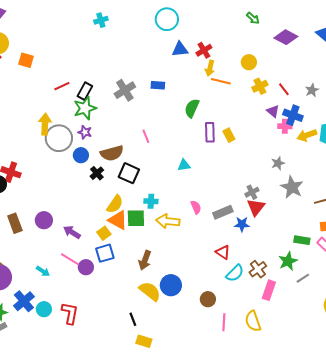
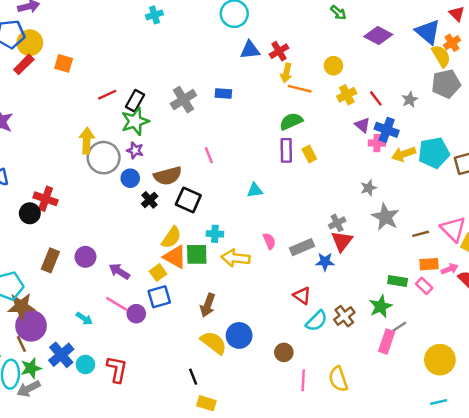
green semicircle: (192, 108) -> (291, 121), moved, turned 42
brown rectangle: (15, 223) -> (50, 260), turned 42
pink rectangle: (269, 290) -> (387, 342), moved

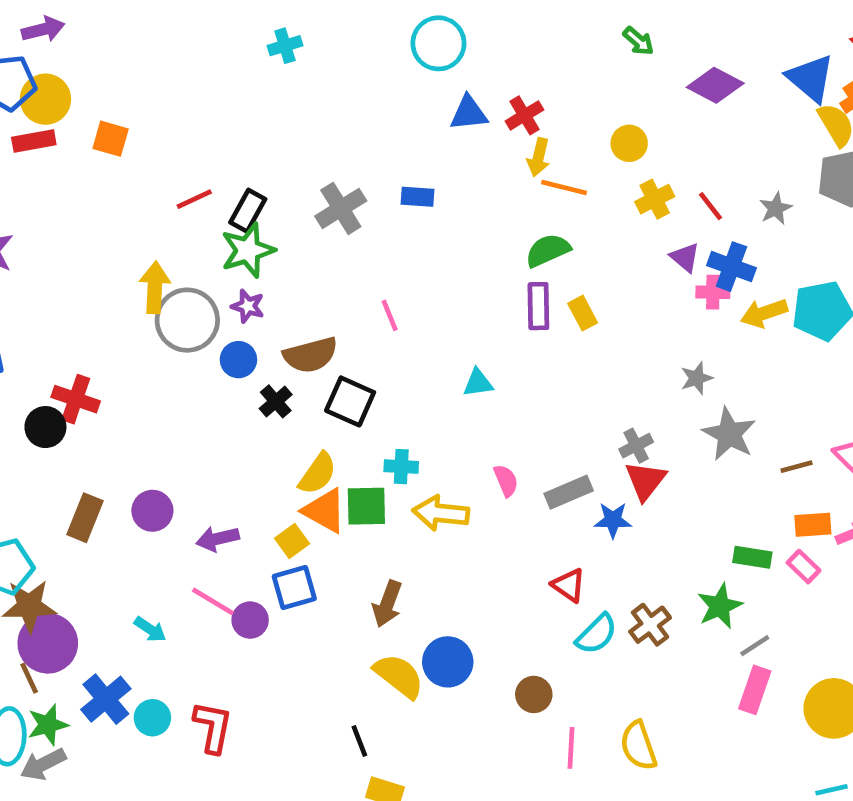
red rectangle: (24, 64) -> (34, 141), turned 35
purple arrow: (119, 271) -> (218, 539), turned -45
pink rectangle: (387, 342) -> (755, 690), moved

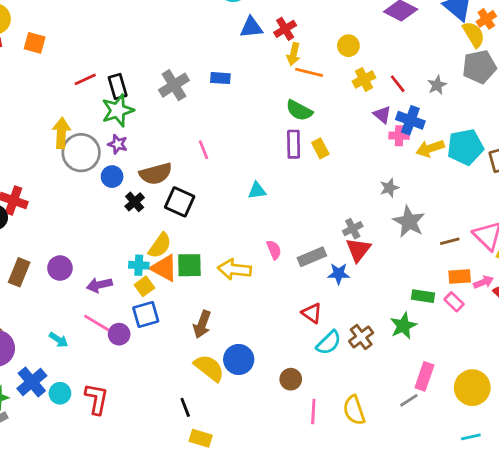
black rectangle: (248, 211) -> (118, 86), turned -45
green semicircle: (548, 250) -> (299, 110), turned -128
cyan cross: (401, 467) -> (139, 265), moved
gray line: (755, 646) -> (409, 400), moved

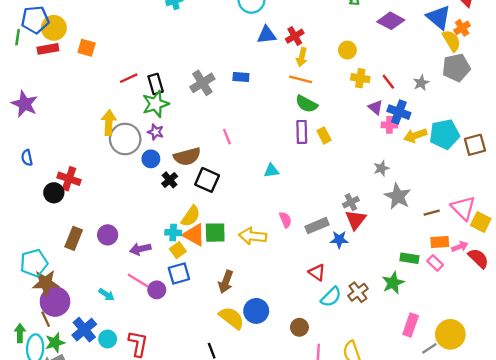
orange line: (309, 72) -> (301, 79), moved
yellow cross: (364, 79) -> (360, 78), turned 36
gray line: (409, 400) -> (429, 348), moved

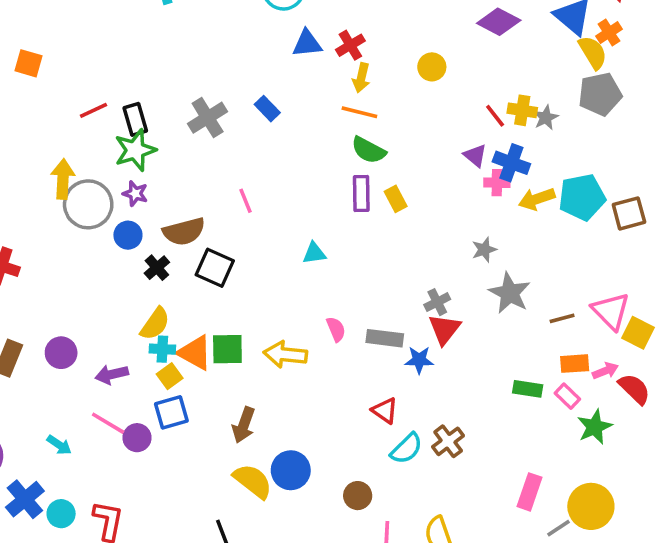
blue rectangle: (241, 77) -> (267, 109), turned 42
yellow cross: (360, 78) -> (522, 110), moved
yellow semicircle: (191, 216) -> (155, 324), moved
gray rectangle: (317, 226) -> (385, 338), turned 30
green star: (393, 283) -> (595, 427), moved

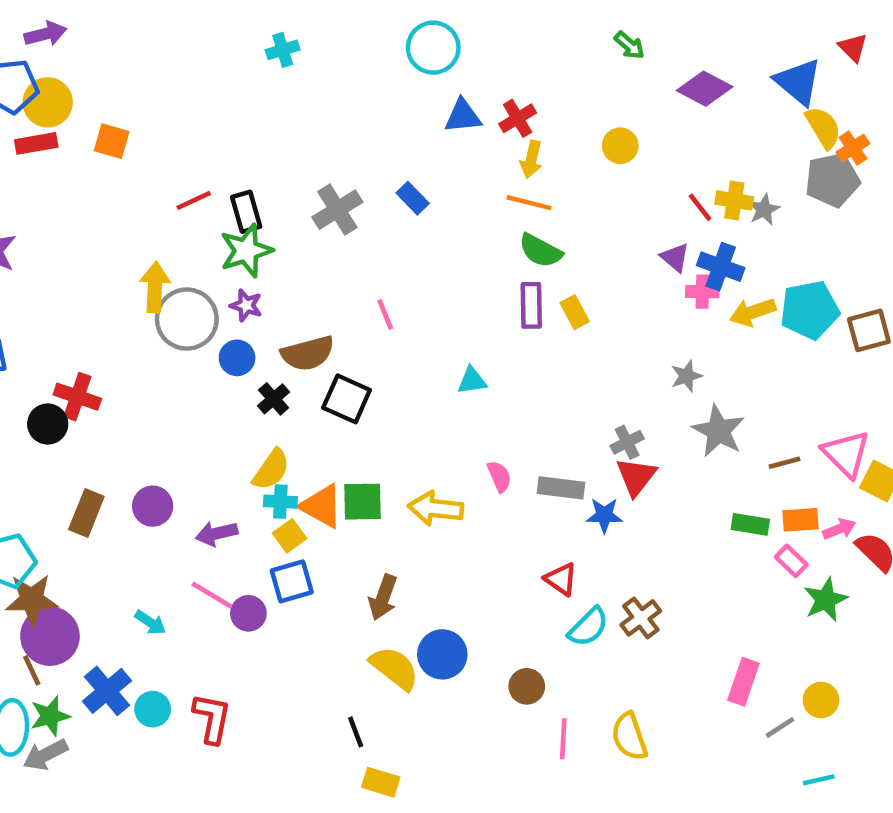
orange cross: (609, 33) -> (853, 148), moved
green rectangle: (528, 389) -> (750, 524), moved
yellow circle: (591, 506) -> (821, 700), size x0.6

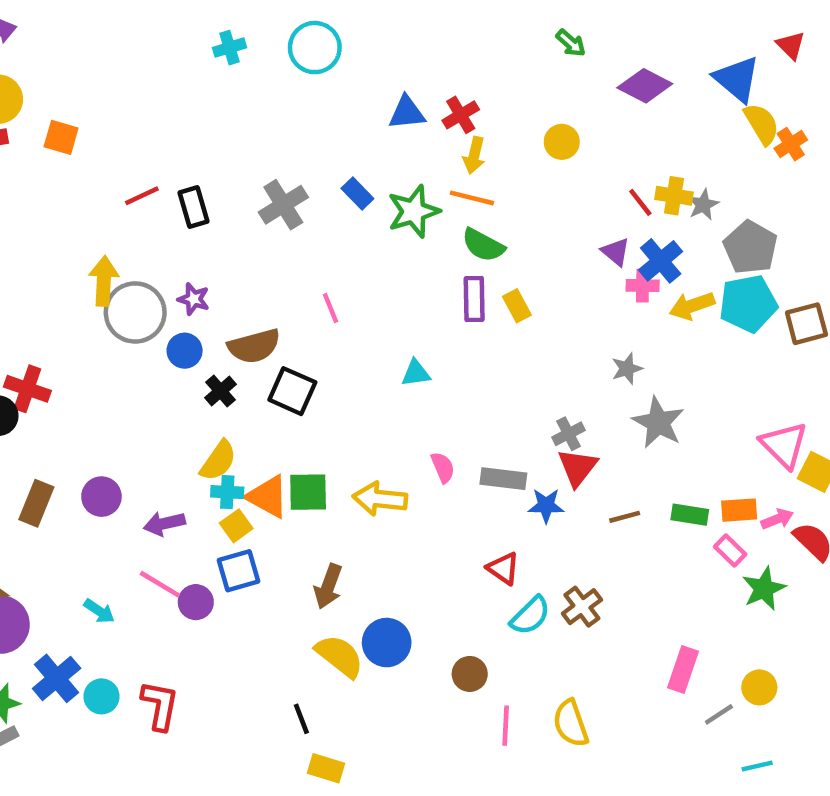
cyan circle: (433, 48) -> (315, 48), moved
gray pentagon: (832, 180) -> (750, 247), moved, turned -30
green star: (246, 251) -> (414, 211), moved
blue cross: (721, 267) -> (661, 261), turned 30
brown line: (785, 463) -> (625, 517), moved

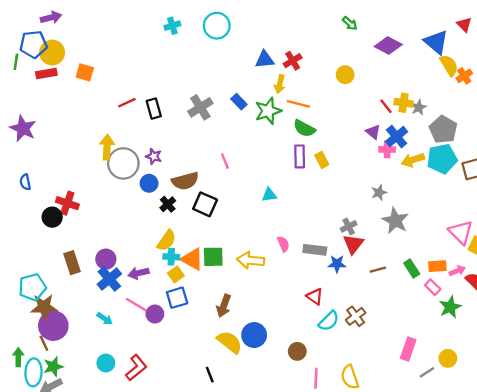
yellow arrow: (474, 155) -> (280, 84), moved
brown rectangle: (36, 503) -> (72, 263), turned -40
green rectangle: (690, 515) -> (412, 268), turned 48
blue cross: (57, 678) -> (109, 279), moved
red L-shape: (160, 705) -> (136, 368), turned 40

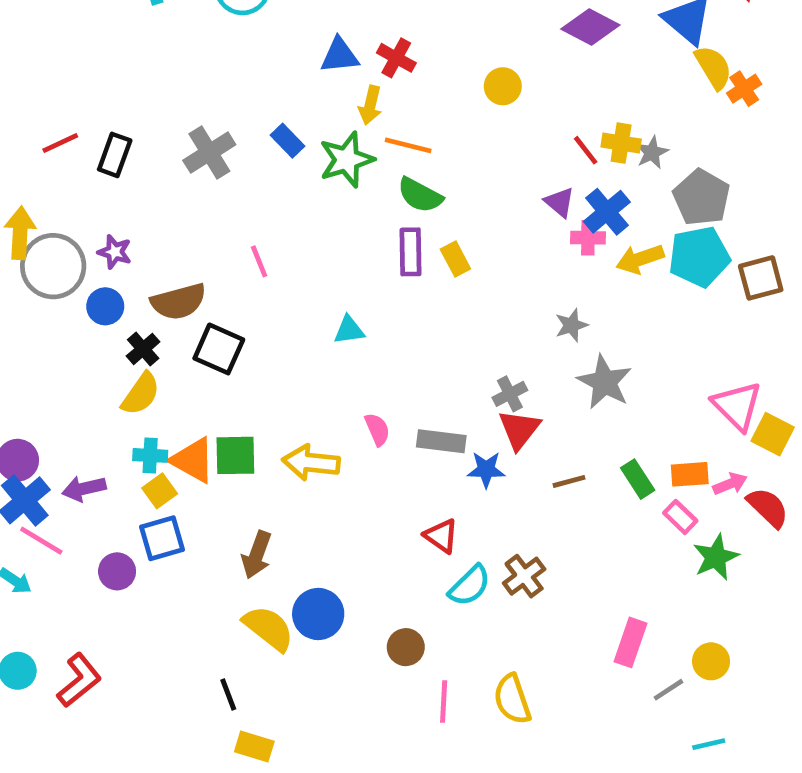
red cross: (293, 61) -> (396, 58), turned -30
black rectangle: (154, 109) -> (115, 155), turned 36
yellow semicircle: (167, 240) -> (141, 394), moved
pink line: (136, 305) -> (41, 541), moved

